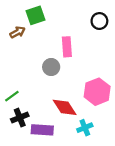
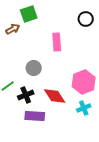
gray circle: (51, 67) -> (34, 68), moved
black cross: (20, 118) -> (26, 95), moved
cyan cross: (85, 128) -> (84, 108), moved

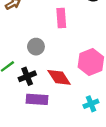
cyan cross: (84, 108) -> (91, 104), moved

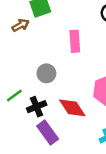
purple rectangle: (37, 99) -> (48, 133), turned 50

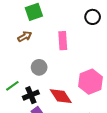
brown arrow: (21, 25) -> (25, 36), moved

